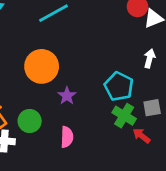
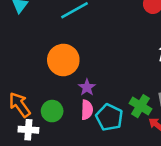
cyan pentagon: (119, 86) -> (109, 117), moved
pink semicircle: (67, 137) -> (87, 110), moved

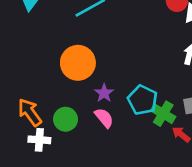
pink semicircle: (87, 110) -> (104, 118), turned -42
cyan pentagon: (109, 117) -> (143, 100), moved

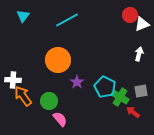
pink semicircle: (104, 118) -> (60, 119), moved
white cross: (39, 140) -> (13, 80), moved

